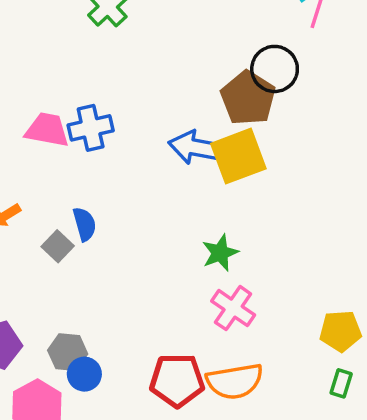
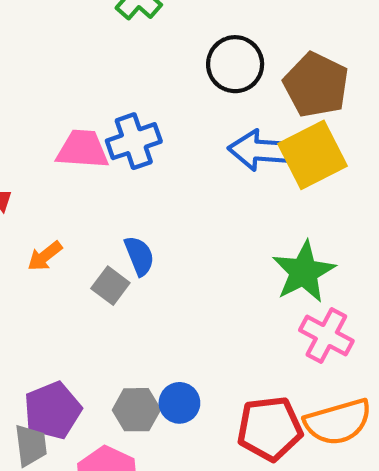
black circle: (275, 69) -> (235, 64), moved
green star: (220, 253) -> (304, 272), size x1.4
blue circle: (84, 374) -> (179, 403), moved

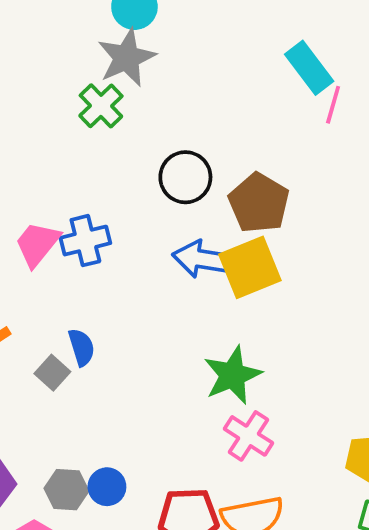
pink trapezoid: (83, 149) -> (37, 244), turned -60

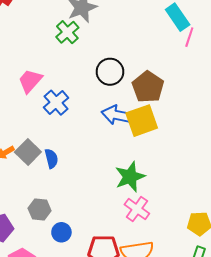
blue cross: (85, 241) -> (56, 103), turned -30
pink trapezoid: (37, 244) -> (30, 81), moved
gray square: (52, 373) -> (28, 152), moved, size x1.4
gray hexagon: (67, 490) -> (40, 210), moved

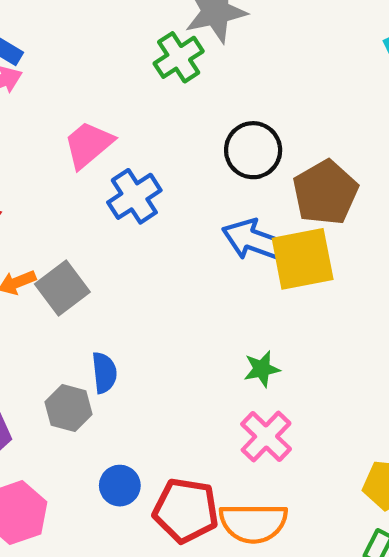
blue semicircle: (51, 158) -> (104, 373), moved
green star: (130, 177) -> (262, 369), size x0.6
blue circle: (61, 232) -> (120, 486), moved

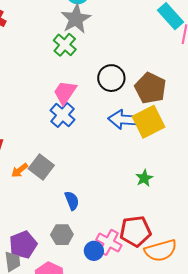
pink trapezoid: (88, 145) -> (65, 92), moved
gray hexagon: (69, 408) -> (62, 235), moved
pink cross: (266, 437) -> (109, 242), moved
red pentagon: (186, 510) -> (135, 231), moved

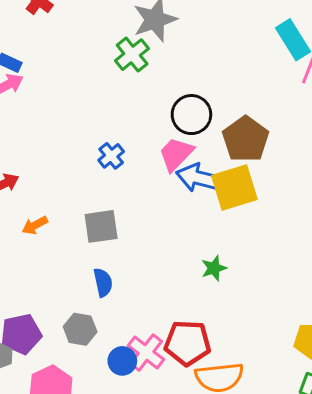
pink trapezoid: (65, 92) -> (176, 154), moved
blue cross: (63, 115) -> (111, 156), size x0.7
gray square: (41, 167) -> (101, 226), moved, turned 35

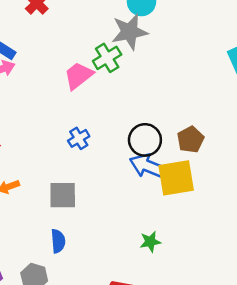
black circle: (191, 115) -> (145, 140), moved
brown pentagon: (246, 139) -> (191, 140), size x0.7
pink trapezoid: (176, 154) -> (78, 76), moved

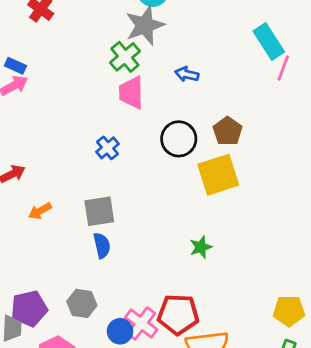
pink trapezoid: (78, 76) -> (131, 93), moved, turned -44
blue arrow: (148, 166) -> (187, 74), moved, size x0.6
blue semicircle: (58, 241) -> (102, 245), moved

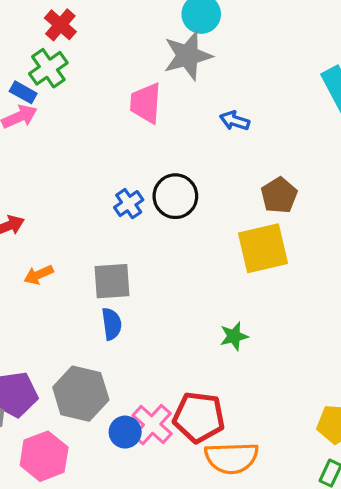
green cross: (125, 57) -> (48, 68), moved
pink trapezoid: (131, 93) -> (146, 103), moved
black circle: (179, 139) -> (175, 196), moved
gray hexagon: (82, 303) -> (81, 394), size x1.5

